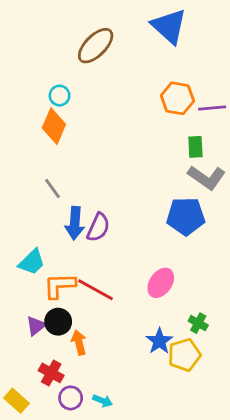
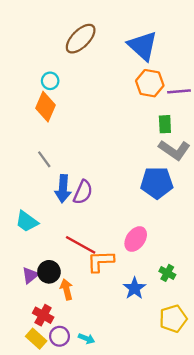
blue triangle: (169, 26) -> (143, 46), moved
cyan trapezoid: (32, 262) -> (27, 221), turned 80
orange L-shape: (60, 286) -> (101, 261), moved
yellow pentagon: (184, 355) -> (173, 319), moved
yellow rectangle: (17, 401) -> (36, 339), moved

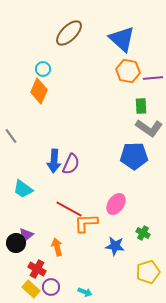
gray line: (44, 159) -> (11, 136), moved
black circle: (49, 272) -> (16, 243), moved
blue star: (134, 288) -> (115, 246), turned -30
cyan arrow: (86, 339) -> (85, 292), moved

